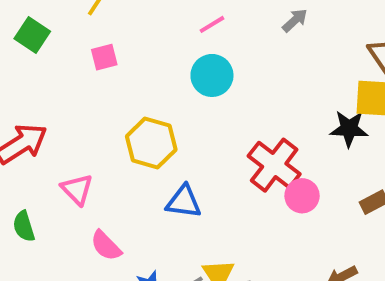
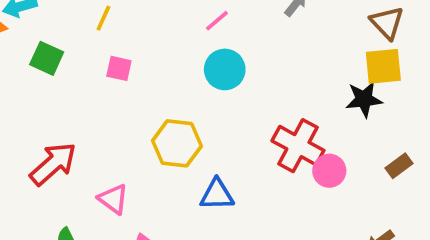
pink square: (104, 57) -> (119, 68), turned 36

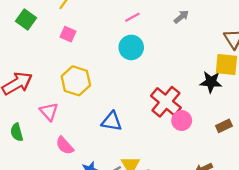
yellow hexagon: (177, 143) -> (76, 81), moved

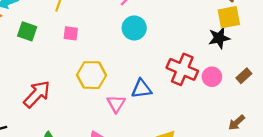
pink triangle: (49, 112) -> (116, 104), moved, turned 30
blue triangle: (112, 121) -> (141, 89), moved
pink circle: (182, 121) -> (212, 77), moved

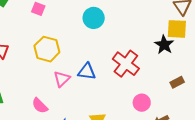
black star: (219, 38) -> (164, 45), turned 30
pink circle: (212, 77) -> (142, 103), moved

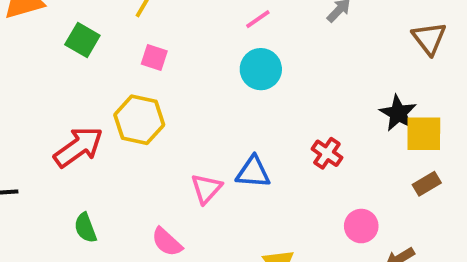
yellow square: (177, 29) -> (424, 134), moved
yellow hexagon: (47, 49) -> (139, 120), moved
red cross: (126, 64) -> (327, 153), size x0.6

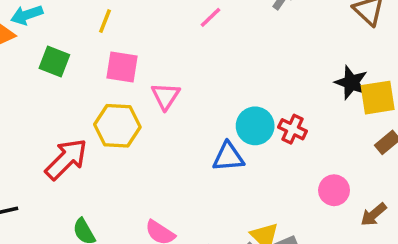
pink square: (154, 57) -> (122, 67), size x1.4
cyan circle: (261, 69) -> (255, 126), moved
pink triangle: (206, 189) -> (166, 96), moved

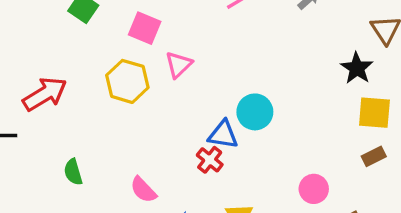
black star: (351, 83) -> (357, 68), moved
red cross: (293, 129) -> (210, 160), moved
red arrow: (66, 159) -> (45, 94), moved

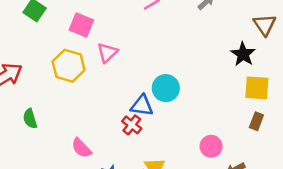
brown rectangle: (374, 156) -> (256, 121), turned -42
green semicircle: (73, 172) -> (30, 119), moved

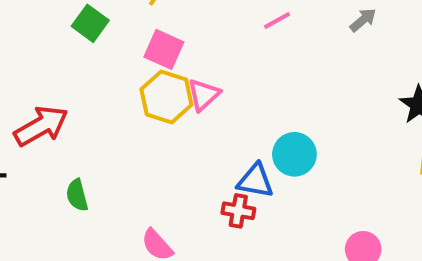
yellow hexagon: (69, 66) -> (166, 97), moved
red cross: (132, 125) -> (238, 211), turned -30

